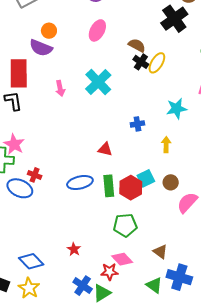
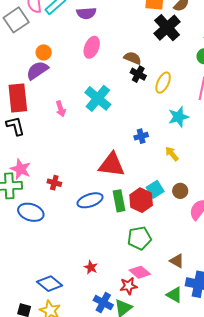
purple semicircle: (41, 48) -> (37, 70), turned 130
yellow ellipse: (157, 63) -> (163, 83), moved
yellow arrow: (166, 145) -> (172, 154), turned -35
red triangle: (105, 149) -> (112, 165), size x1.8
red cross: (35, 175) -> (54, 183), moved

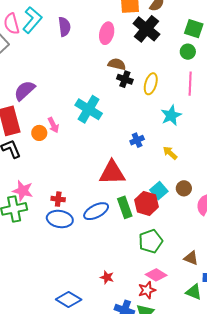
purple semicircle: (86, 13) -> (64, 27), turned -84
pink ellipse: (92, 47) -> (107, 33), moved
orange circle: (44, 52) -> (39, 133), moved
blue ellipse: (31, 212) -> (60, 219), moved

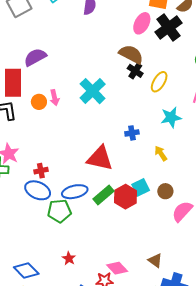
pink ellipse: (107, 33) -> (142, 23), moved
brown semicircle: (117, 64) -> (131, 54), size x1.4
red cross: (58, 199) -> (41, 171), turned -32
green rectangle: (125, 207) -> (104, 195), turned 55
green pentagon: (151, 241) -> (59, 211), moved

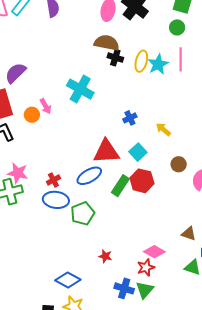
cyan star: (171, 117) -> (158, 64), moved
cyan square: (141, 187) -> (138, 152), moved
blue ellipse: (75, 192) -> (89, 176), moved

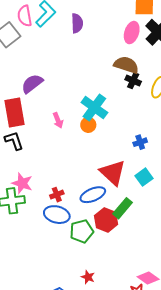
orange circle: (32, 115) -> (88, 125), moved
red triangle: (106, 151) -> (113, 173), turned 40
red hexagon: (142, 181) -> (106, 220), moved
red star: (105, 256) -> (88, 277), moved

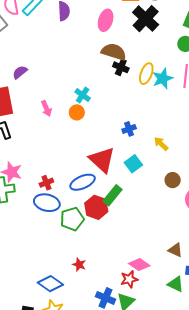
pink ellipse: (132, 33) -> (106, 20), moved
purple semicircle: (32, 84) -> (20, 72), size x0.7
cyan cross: (94, 108) -> (83, 95), size x0.6

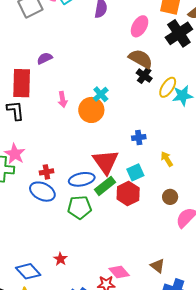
orange circle: (77, 112) -> (91, 110), size x1.6
green rectangle: (112, 195) -> (105, 186), moved
red hexagon: (96, 207) -> (128, 194), moved
green pentagon: (72, 219) -> (79, 207), moved

